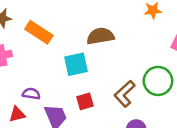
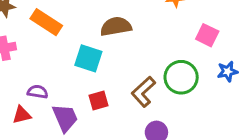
cyan square: (76, 64) -> (88, 58), turned 30

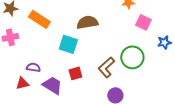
pink square: (207, 35) -> (143, 22), moved
blue star: (228, 71) -> (164, 42), moved
purple trapezoid: (65, 118) -> (52, 85), turned -35

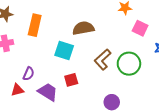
orange rectangle: (39, 19) -> (35, 25), turned 70
purple semicircle: (33, 67) -> (29, 74), turned 104
brown L-shape: (106, 67) -> (103, 60), moved

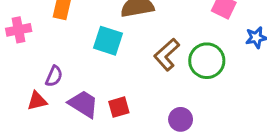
red square: (71, 80) -> (119, 107), moved

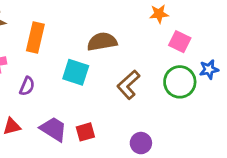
green circle: (207, 61) -> (180, 82), moved
purple semicircle: (54, 76) -> (27, 86), moved

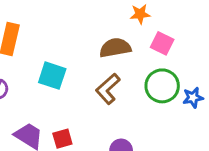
brown semicircle: (102, 42) -> (115, 48), moved
blue star: (209, 69) -> (193, 98), moved

